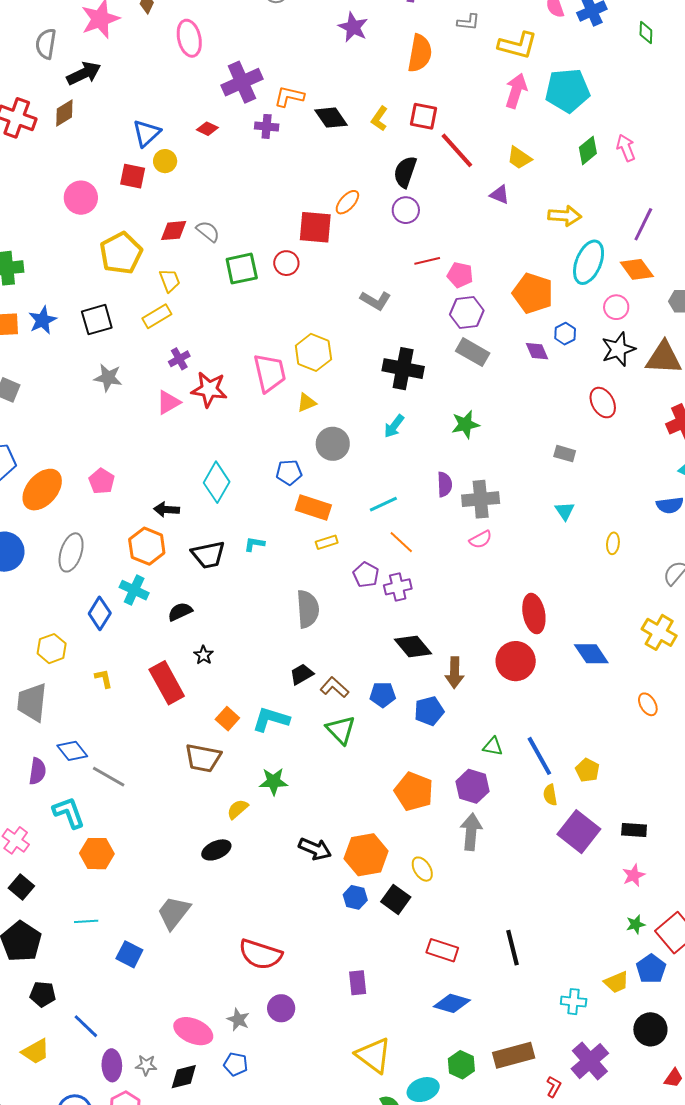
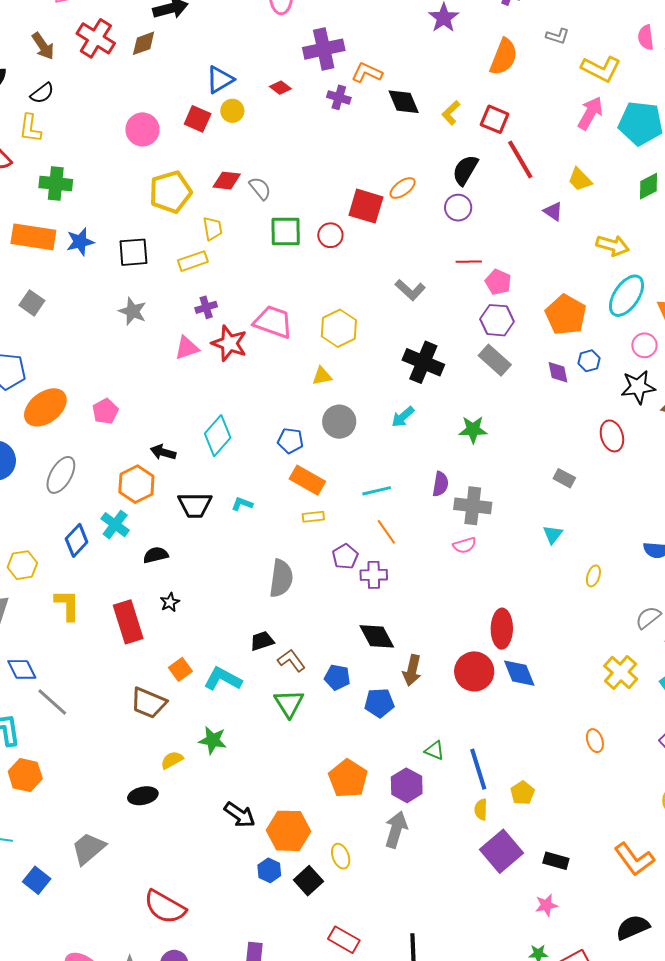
pink trapezoid: (270, 373) -> (273, 322), moved, turned -69
blue diamond: (591, 654) -> (519, 673), moved
yellow L-shape: (104, 678) -> (67, 605), size x1.6

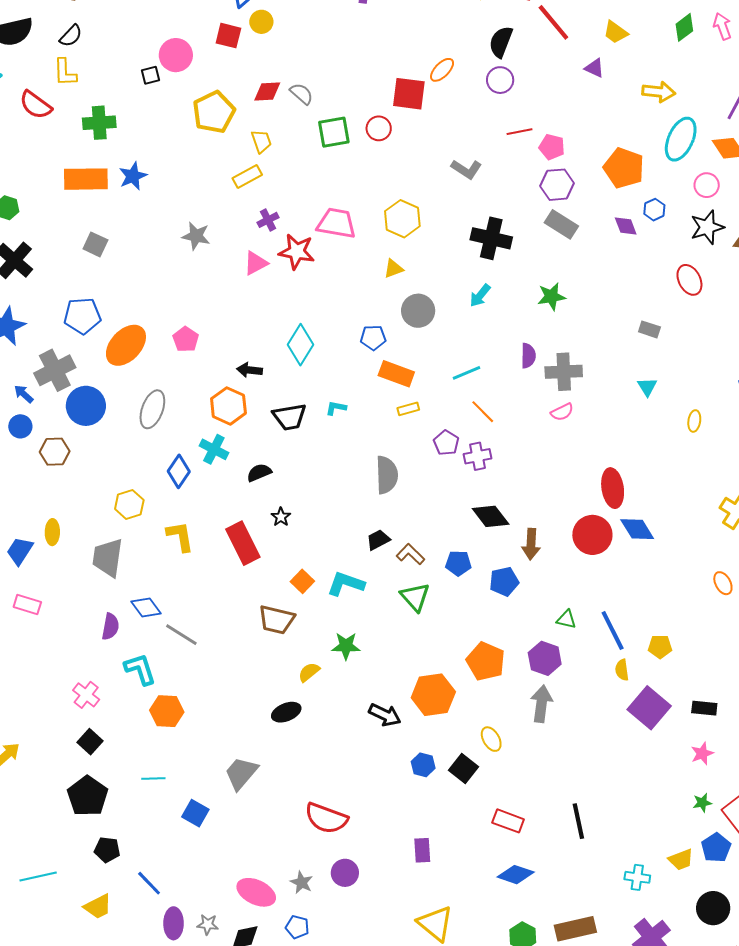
black square: (133, 252) -> (150, 75), moved, size x0.6
yellow pentagon: (522, 793) -> (660, 647), turned -30
orange hexagon: (289, 831) -> (433, 695), moved

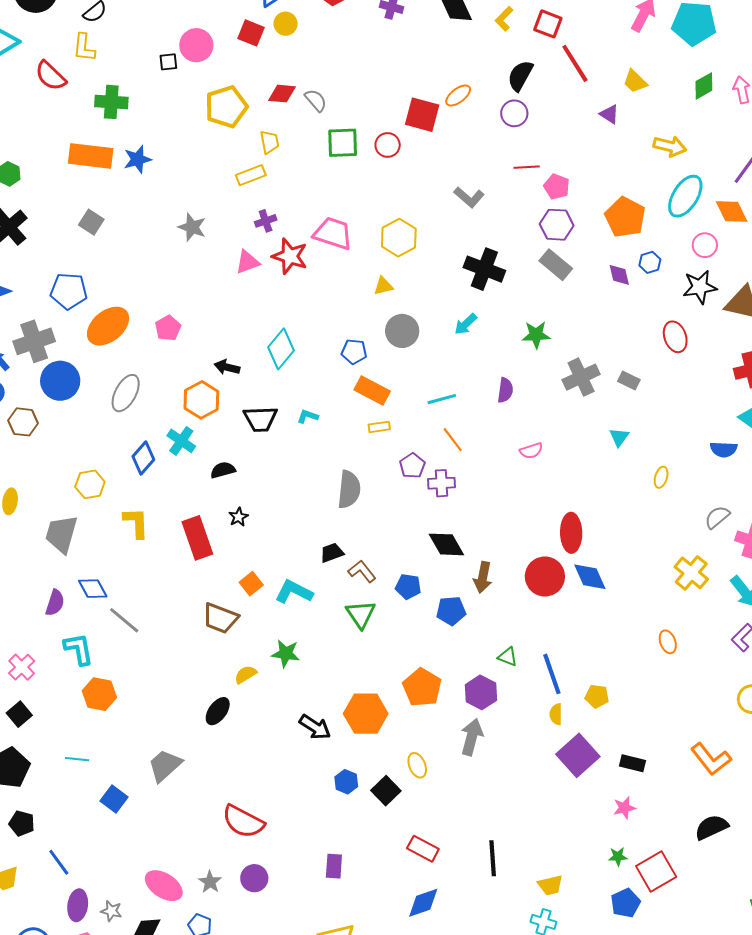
gray cross: (564, 372) -> (581, 377), moved, turned -30
black ellipse: (286, 712) -> (218, 711), turned -40
yellow trapezoid: (681, 860) -> (550, 885), moved
blue diamond: (516, 875) -> (423, 903), turned -45

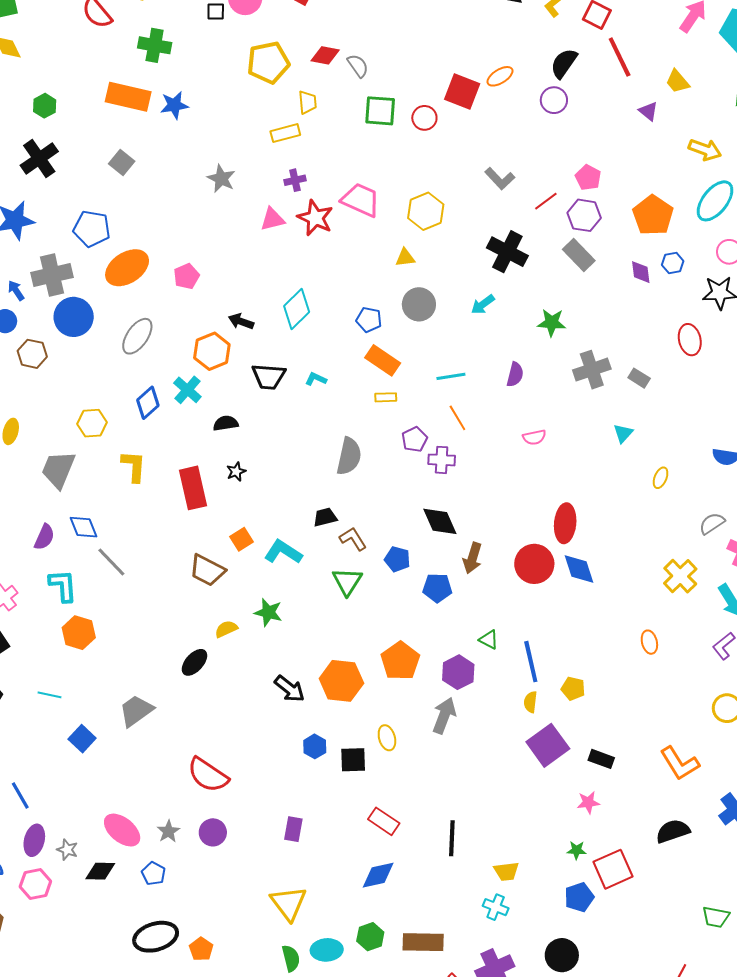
red line: (527, 167) -> (546, 201), moved, turned -40
black square: (386, 791) -> (353, 760), turned 36

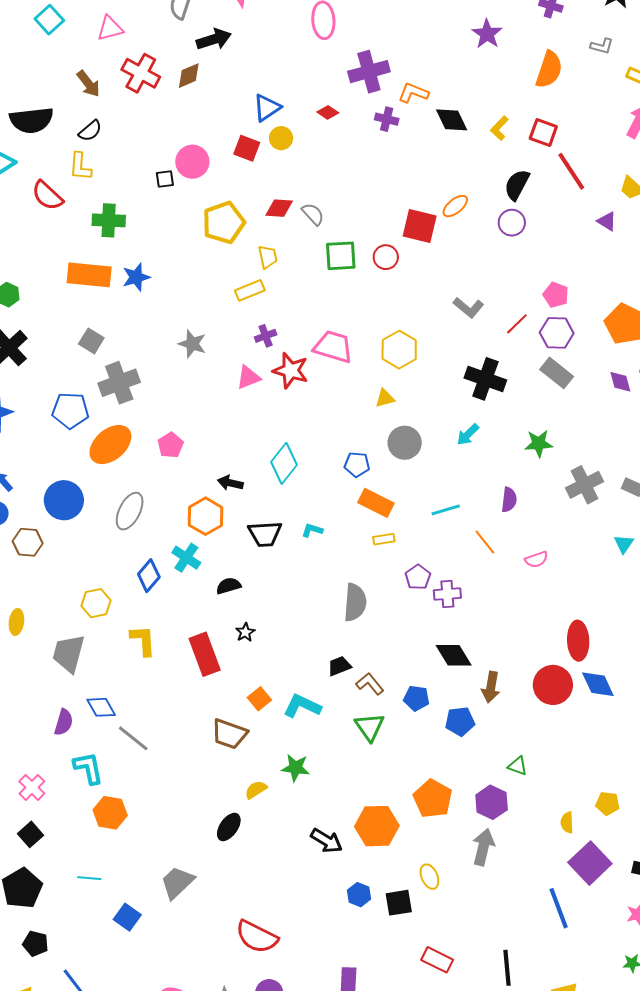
gray cross: (52, 275) -> (119, 383), moved
orange line: (457, 418) -> (485, 542), moved
blue line: (531, 662) -> (559, 908), moved

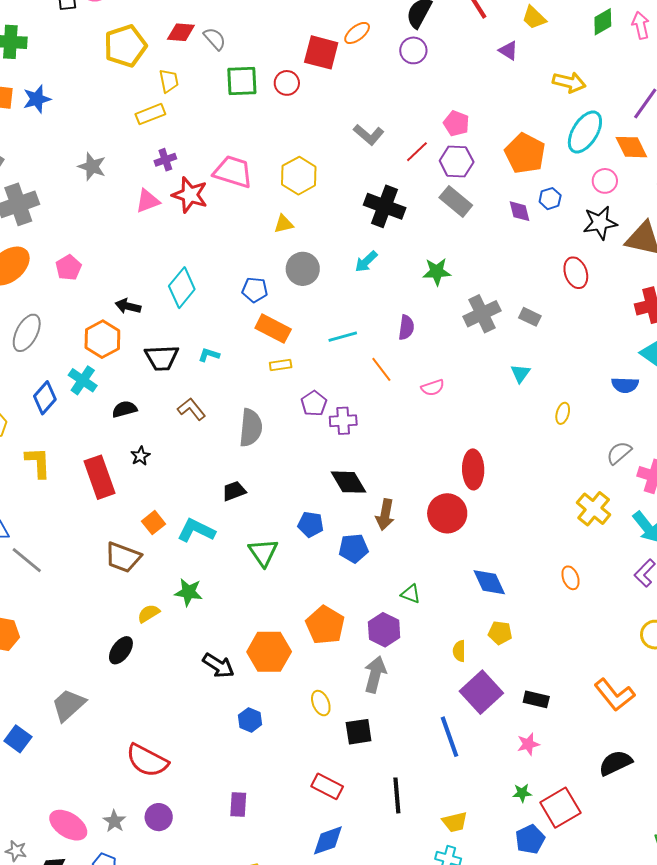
brown L-shape: (370, 684) -> (192, 409), moved
blue diamond: (598, 684) -> (489, 582), moved
black square: (399, 903) -> (359, 732), moved

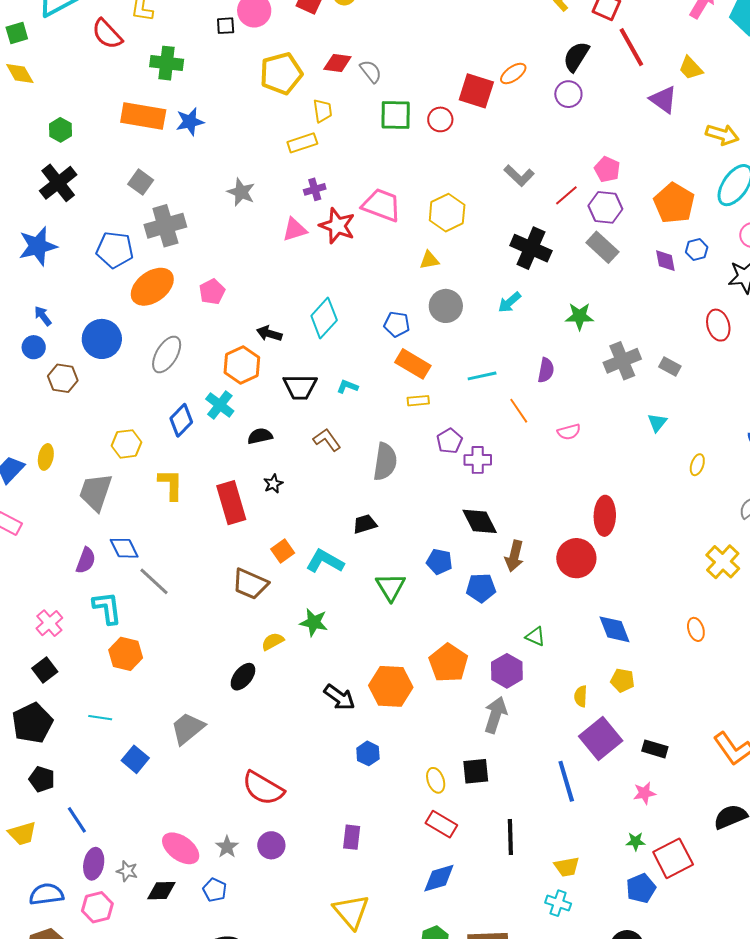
purple triangle: (508, 51) -> (663, 100), size x1.4
yellow ellipse: (321, 703) -> (436, 780), moved

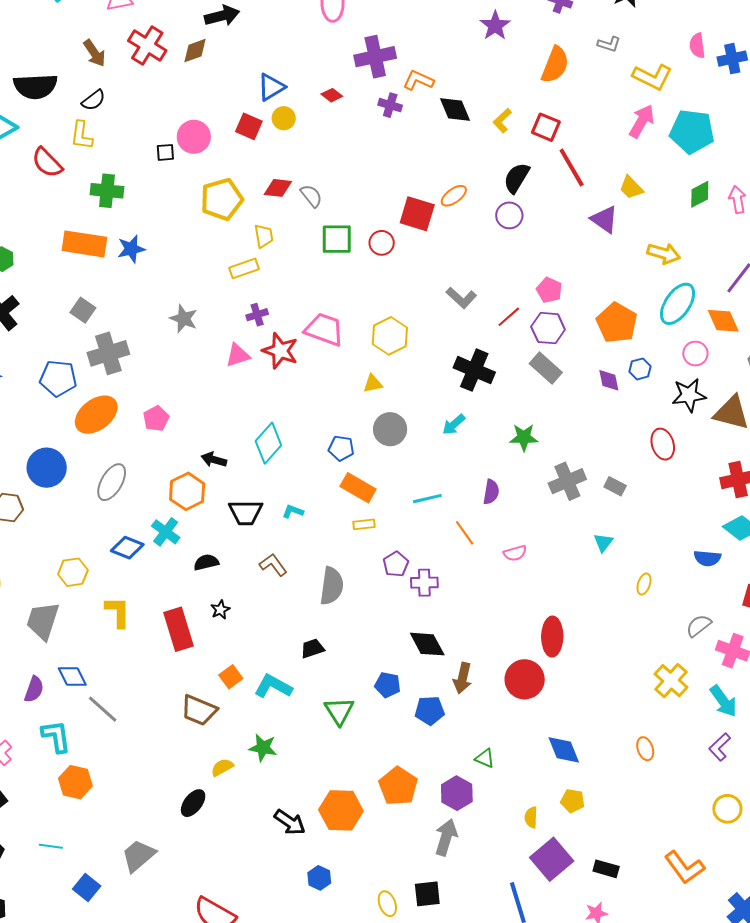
blue diamond: (181, 420) -> (127, 548), turned 68

